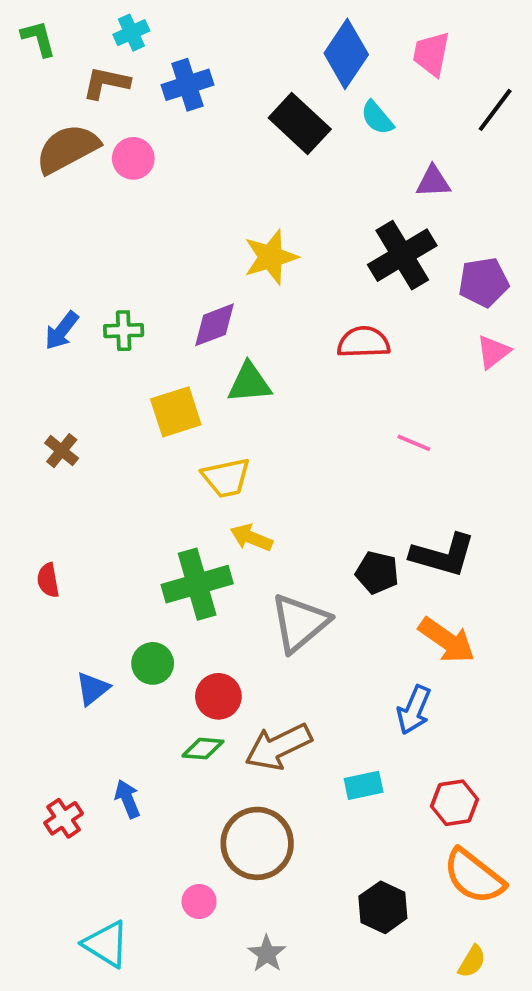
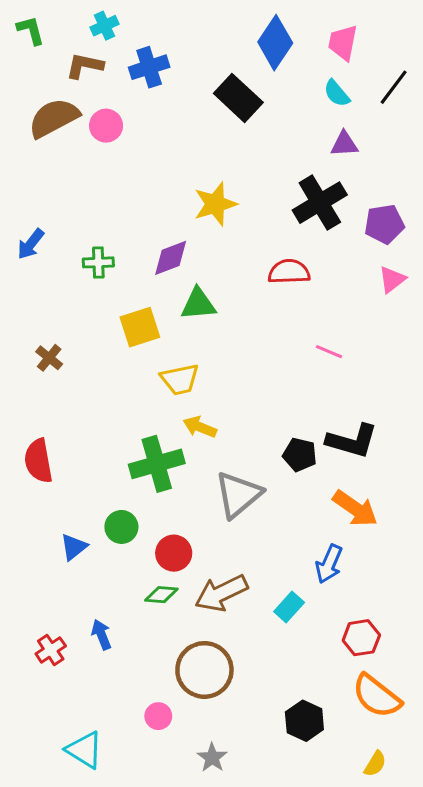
cyan semicircle: (377, 118) -> (337, 93), moved
blue arrow: (62, 331) -> (31, 244), moved
red semicircle: (48, 580) -> (38, 461), size x1.6
cyan rectangle: (364, 785) -> (289, 607), moved, turned -36

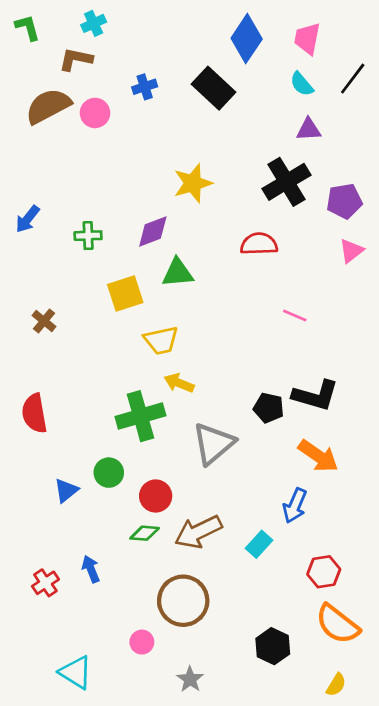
blue cross: (149, 67) -> (145, 87), moved, size x0.7

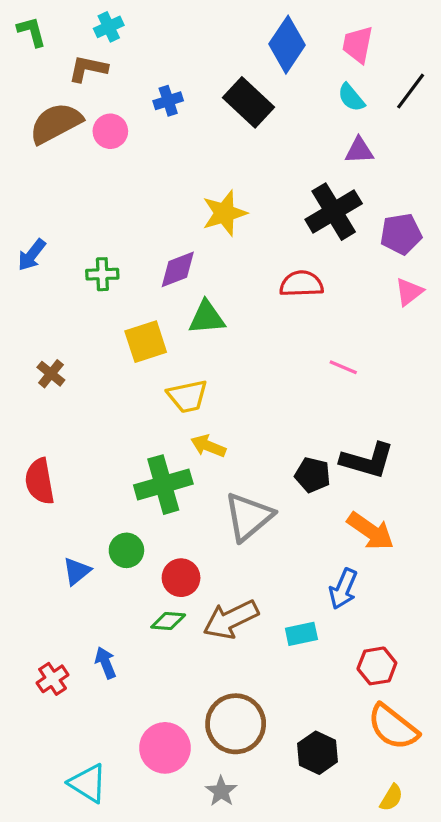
cyan rectangle: (259, 544) -> (301, 634), turned 36
brown circle: (183, 601) -> (236, 724), moved
pink circle: (142, 642) -> (165, 748), size x1.8

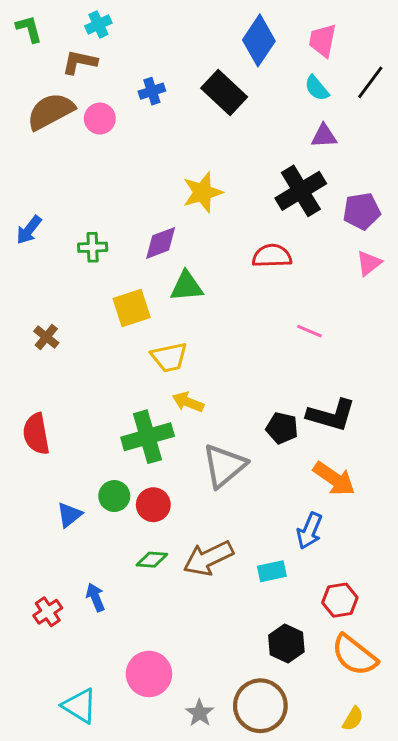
red circle: (181, 578) -> (153, 505), moved
brown circle: (236, 724) -> (260, 706), moved
black hexagon: (318, 753) -> (286, 644), moved

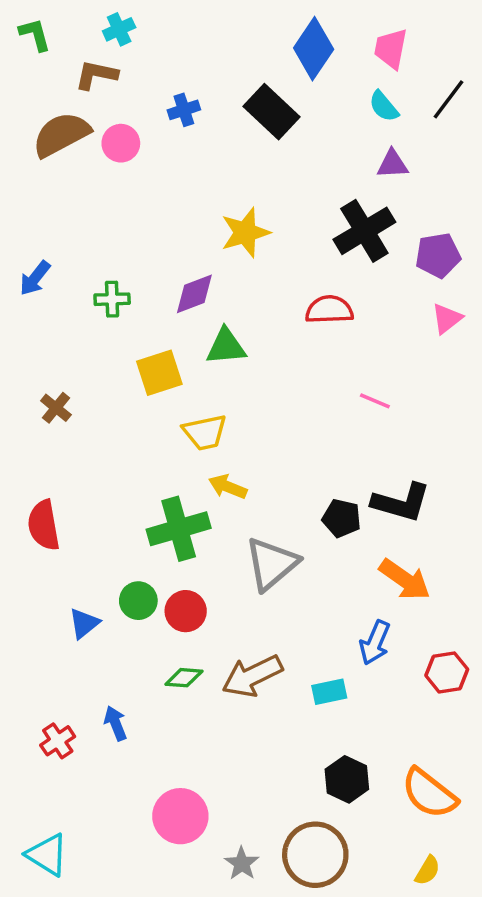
red hexagon: (340, 600) -> (447, 672), moved
cyan triangle: (80, 706) -> (47, 855), moved

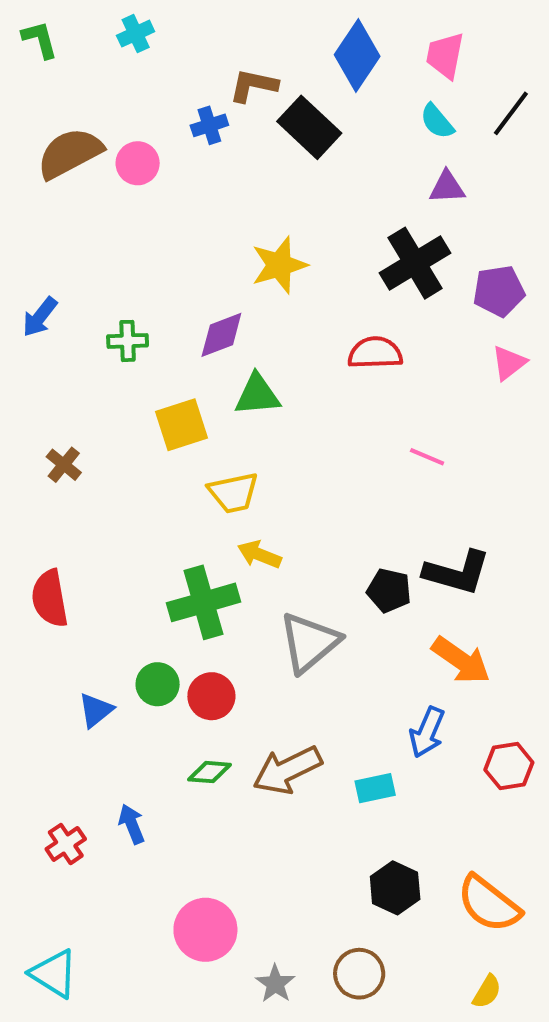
brown L-shape: (96, 75) -> (253, 85), moved
brown circle: (315, 855) -> (359, 974), size x0.7

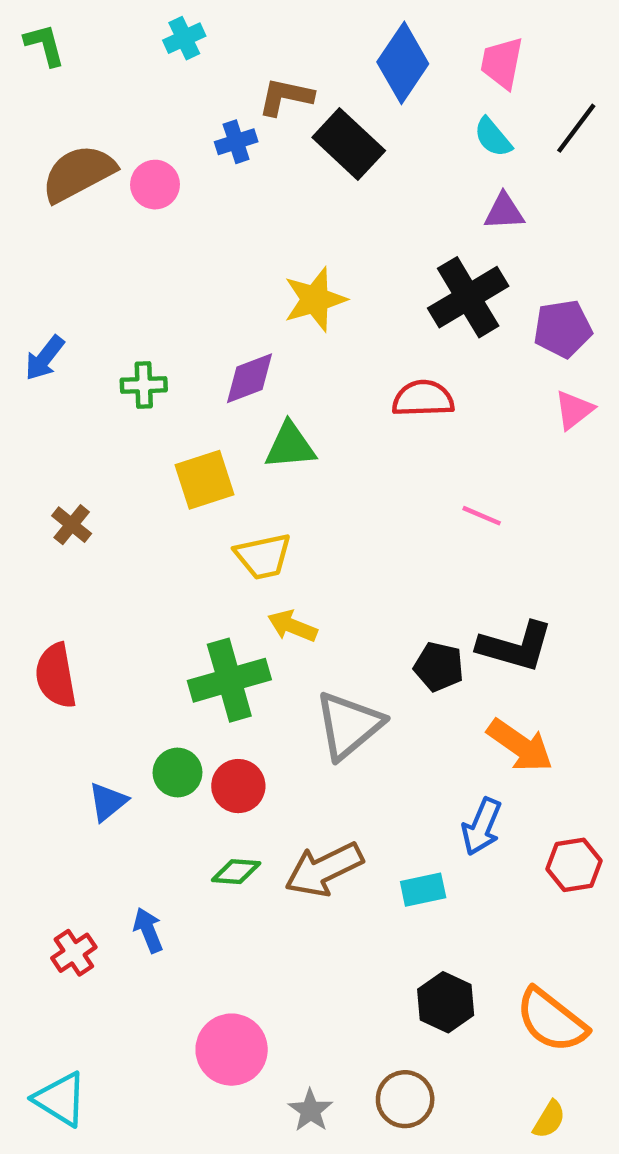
cyan cross: (136, 34) -> (184, 38), moved

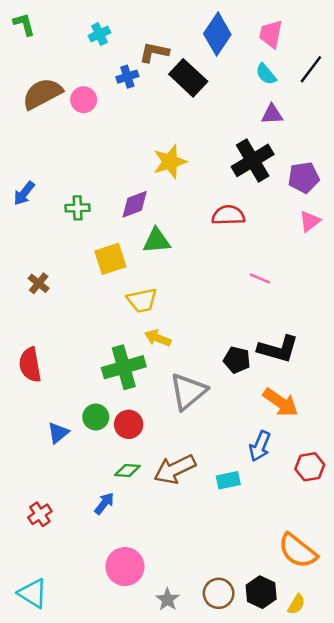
cyan cross: (184, 38) -> (99, 34), moved
blue arrow: (148, 930) -> (104, 503), moved, turned 60
black hexagon: (446, 1002) -> (261, 592), moved

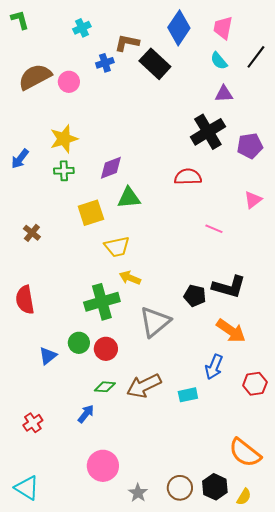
yellow star: (170, 162) -> (64, 139), moved
pink triangle: (310, 221) -> (253, 200), moved

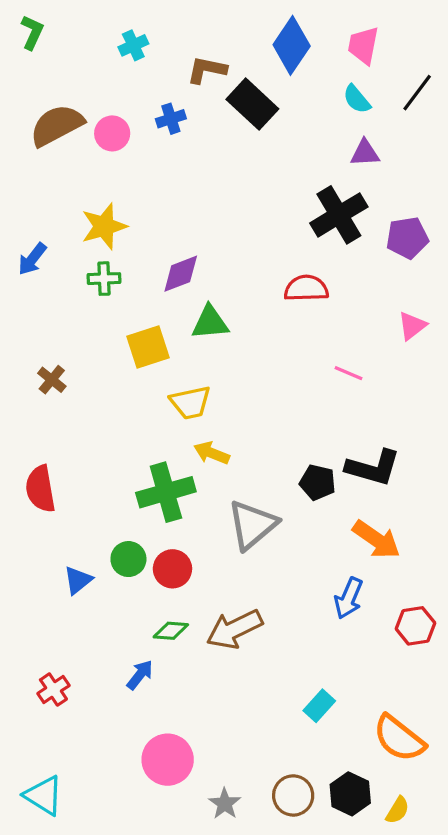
green L-shape: (20, 20) -> (32, 32), turned 40
blue cross: (105, 63) -> (171, 119), moved
cyan rectangle: (188, 395) -> (319, 706), moved, turned -36

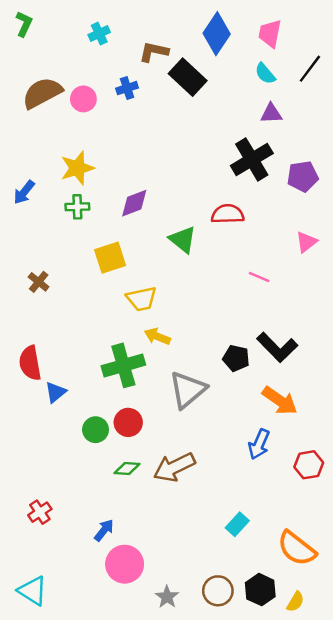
green triangle: (210, 323) -> (183, 239), moved, turned 44
black L-shape: (373, 468) -> (277, 347), turned 30
green circle: (128, 559) -> (96, 430), moved
blue triangle: (78, 580) -> (56, 392), moved
blue arrow: (140, 675) -> (104, 530), moved

